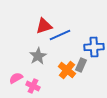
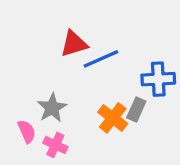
gray star: (38, 56) -> (52, 108), moved
pink semicircle: (16, 78) -> (27, 131), turned 96

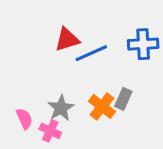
blue cross: (158, 79) -> (143, 44), moved
gray star: (52, 108) -> (61, 108), moved

